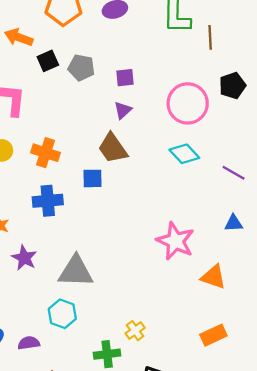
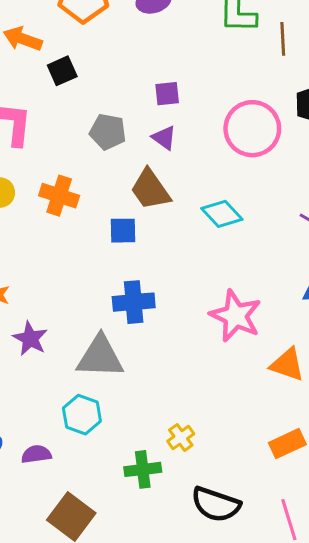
gray pentagon: (81, 68) -> (108, 132), moved
purple triangle: (123, 110) -> (164, 138), turned -42
cyan diamond: (184, 154) -> (222, 214), moved
blue cross: (48, 201) -> (134, 302), moved

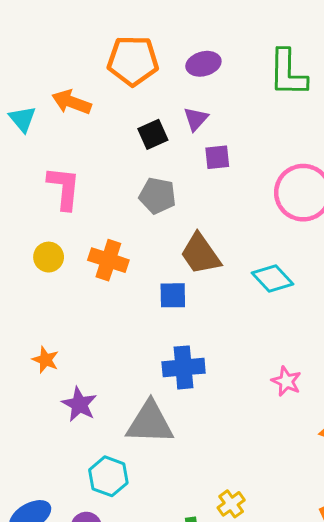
black square: (62, 71) -> (153, 134), moved
purple triangle: (164, 138) -> (196, 119), moved, turned 36
pink star: (236, 316) -> (286, 381), size x0.6
cyan hexagon: (82, 415) -> (108, 476), moved

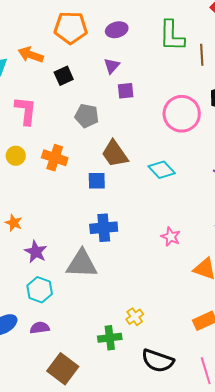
black square: (153, 134) -> (64, 76), moved
cyan hexagon: (108, 476) -> (40, 290), moved

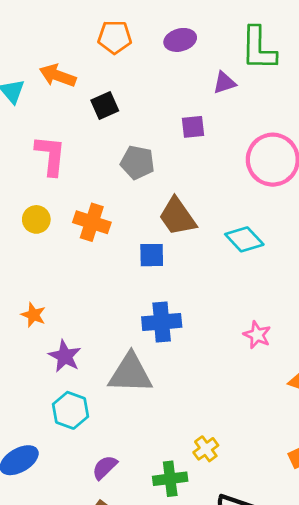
orange pentagon: (71, 28) -> (115, 37), size x0.7
purple triangle: (112, 66) -> (224, 83), moved, turned 30
purple semicircle: (40, 328) -> (105, 467), moved, turned -36

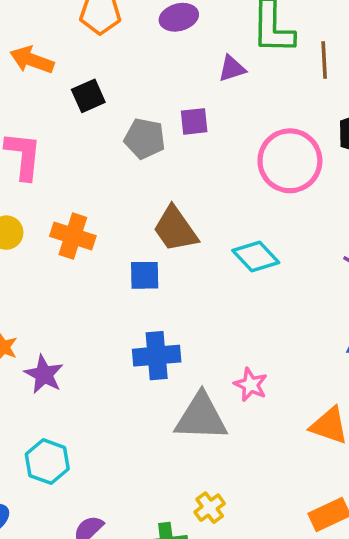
gray pentagon: (137, 162) -> (145, 139), moved
pink star: (257, 335) -> (251, 385), moved
purple star: (65, 356) -> (44, 374), moved
gray triangle: (130, 373) -> (201, 417), moved

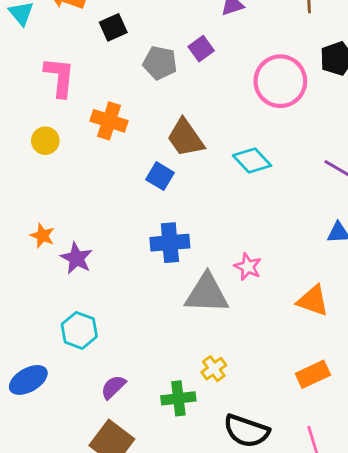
purple square: (194, 121) -> (201, 49), turned -30
orange cross: (73, 236) -> (109, 121), moved
blue square: (145, 275) -> (160, 176), turned 32

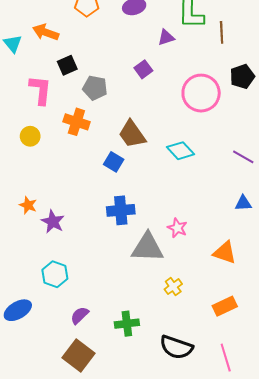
black square: (113, 27) -> (67, 65), moved
gray pentagon: (160, 63) -> (95, 88), moved
yellow cross: (214, 369) -> (173, 287), moved

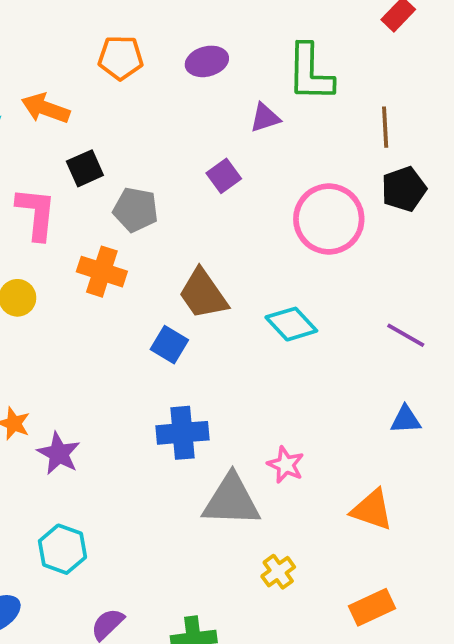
brown line: (222, 32) -> (385, 127), moved

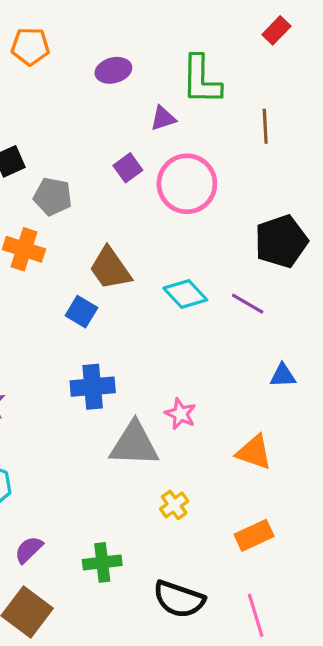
orange pentagon: (121, 58) -> (30, 46), moved
black pentagon: (404, 189) -> (281, 241), moved, size x1.4
pink circle: (329, 219) -> (187, 184), moved
purple line: (406, 335) -> (248, 304), moved

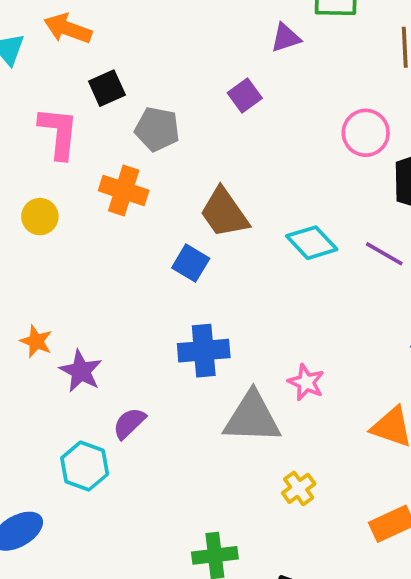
pink circle: (187, 184) -> (366, 133), moved, size x0.7
purple semicircle: (29, 550) -> (129, 423), moved

